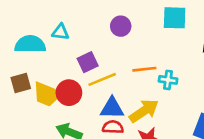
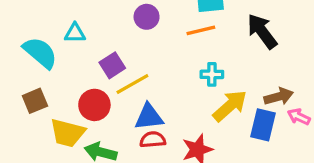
cyan semicircle: (30, 44) -> (40, 53), turned 48
orange line: (144, 69) -> (201, 30), moved
yellow trapezoid: (47, 94) -> (67, 133), moved
yellow arrow: (144, 111) -> (230, 106), moved

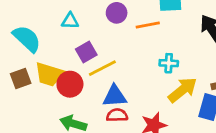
orange line: (201, 30) -> (148, 25), moved
cyan triangle: (75, 33) -> (70, 21), moved
yellow trapezoid: (67, 133) -> (49, 74), moved

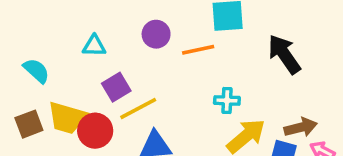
cyan semicircle: (27, 39) -> (36, 71), size x0.7

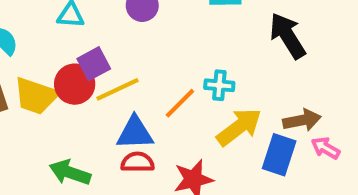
orange line: (198, 50) -> (180, 103), moved, turned -36
red circle: (95, 131) -> (75, 84), moved

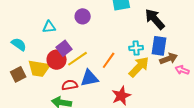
cyan cross: (219, 85) -> (136, 48), moved
blue rectangle: (279, 155) -> (159, 46), moved
red semicircle: (137, 162) -> (70, 85), moved

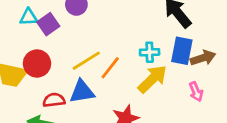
purple square: (64, 48) -> (48, 24), moved
yellow line: (77, 59) -> (86, 61), moved
brown arrow: (169, 59) -> (203, 58), moved
pink arrow: (182, 70) -> (196, 92), moved, turned -136

